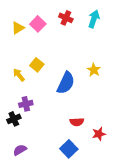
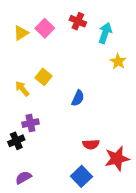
cyan arrow: (94, 19) -> (105, 33), moved
yellow star: (94, 70) -> (118, 61), moved
blue semicircle: (66, 83) -> (78, 98), size x0.6
red star: (99, 134) -> (117, 159), size x1.5

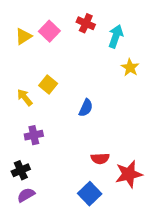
black cross: (16, 141) -> (21, 170), moved

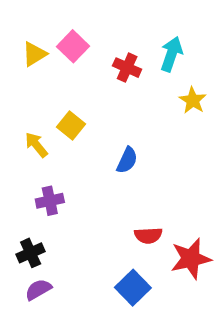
red cross: (86, 23) -> (127, 68), moved

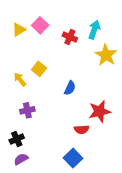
yellow star: (193, 100) -> (106, 55), size x1.5
red star: (191, 259) -> (100, 111), moved

